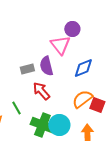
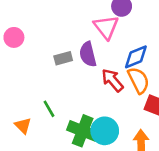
red arrow: (41, 91) -> (113, 80), moved
orange semicircle: (82, 99) -> (138, 80), moved, turned 100

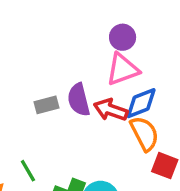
pink triangle: (106, 27) -> (123, 69), moved, turned 48
red arrow: (113, 80) -> (111, 110), moved, turned -30

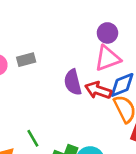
gray rectangle: (47, 105) -> (26, 60), moved

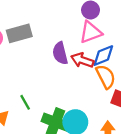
gray rectangle: (26, 60) -> (19, 33), size x1.5

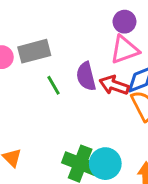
green line: (25, 102) -> (54, 85), moved

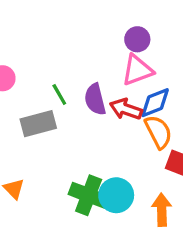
gray rectangle: (34, 51) -> (38, 124), moved
green line: (54, 85) -> (59, 95), moved

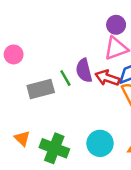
green line: (59, 95) -> (65, 78), moved
green cross: (89, 195) -> (54, 148), moved

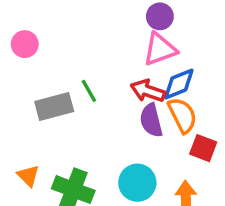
pink circle: (14, 54) -> (25, 44), moved
purple semicircle: (84, 71) -> (151, 120), moved

